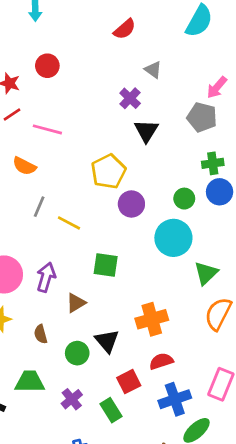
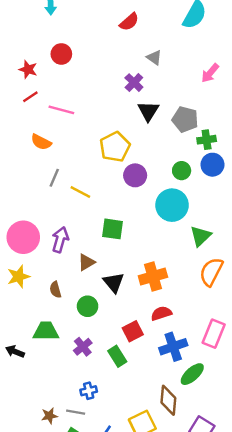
gray pentagon: (202, 117) -> (185, 119), moved
black triangle: (107, 341) -> (114, 282), moved

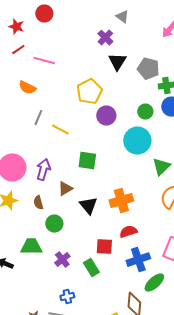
brown semicircle: (55, 290) -> (38, 203), moved
green circle: (88, 306) -> (54, 224), moved
red square: (133, 331) -> (104, 247), turned 30

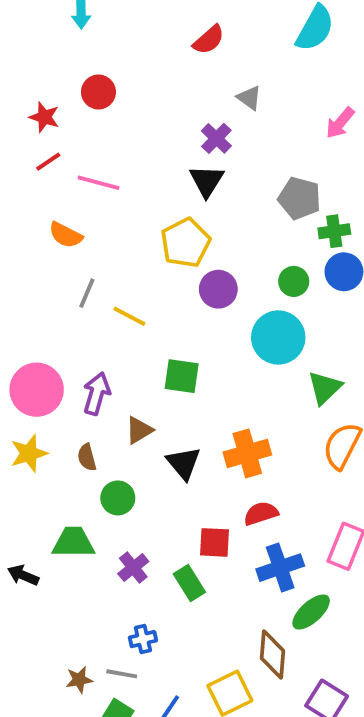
black triangle: (117, 62) -> (207, 181), moved

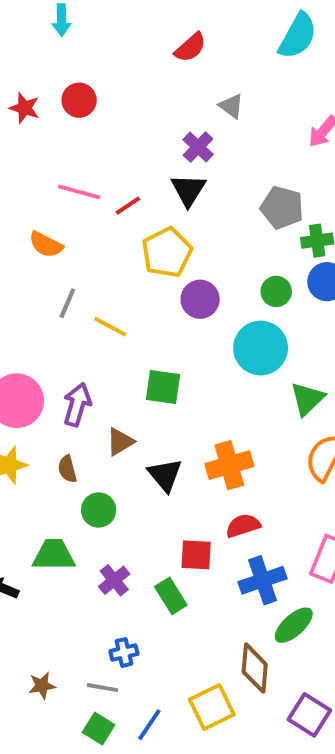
red star: (44, 117) -> (24, 108), moved
red line: (48, 162) -> (128, 206), moved
brown star: (79, 680) -> (42, 686), moved

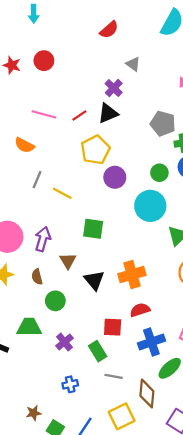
black triangle: (188, 190) -> (108, 113), turned 35
red line: (128, 206) -> (79, 116), moved
brown triangle: (120, 442) -> (68, 261), turned -30
brown star: (42, 686) -> (34, 413), moved
gray line: (102, 688) -> (114, 376), moved

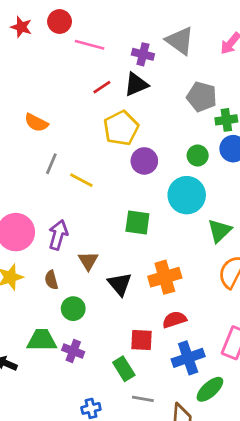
gray triangle: (133, 64) -> (180, 41), moved, size x1.6
purple cross: (114, 88) -> (143, 54), turned -30
pink line: (44, 114) -> (90, 45), moved
green square: (93, 229) -> (137, 222), moved
purple cross: (64, 342) -> (73, 351), moved, turned -30

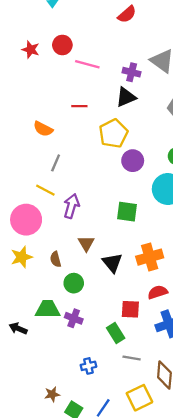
red line: (102, 87) -> (79, 106), moved, turned 35
yellow line: (81, 180) -> (45, 190), moved
purple arrow: (58, 235) -> (71, 206), moved

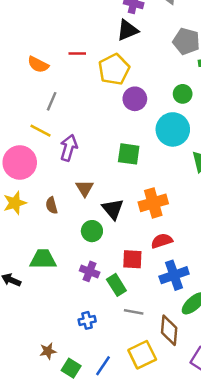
red line: (79, 106) -> (77, 54), moved
green circle: (74, 283) -> (92, 231), moved
purple cross: (74, 318) -> (90, 271), moved

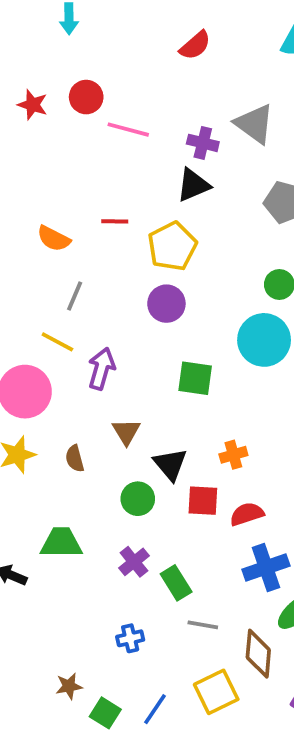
purple circle: (135, 99) -> (166, 304), moved
orange cross: (153, 203) -> (233, 455), size x0.6
red square: (132, 259) -> (203, 501), moved
purple cross: (90, 271) -> (134, 562), turned 30

